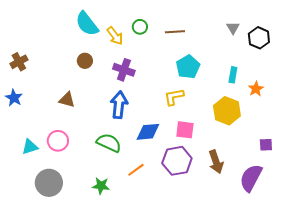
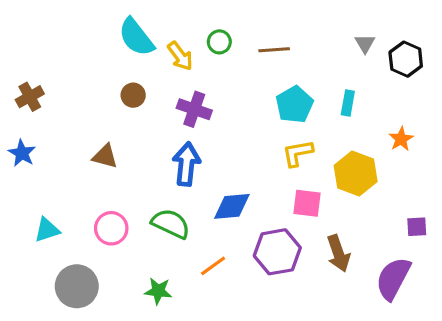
cyan rectangle: (233, 75) -> (348, 103), moved
yellow L-shape: (174, 97) -> (298, 153), moved
pink square: (185, 130) -> (307, 203), moved
pink circle: (58, 141) -> (111, 228), moved

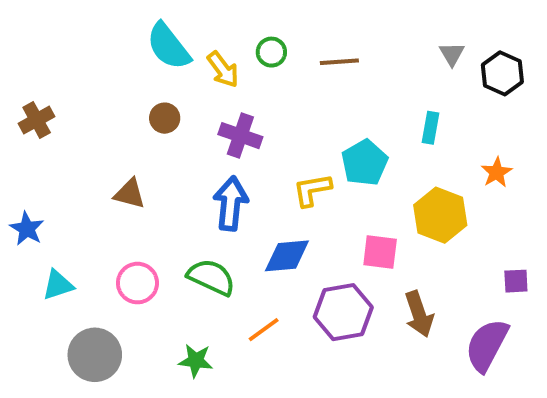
cyan pentagon: (295, 105) -> (365, 163), moved
blue star: (22, 153) -> (27, 229), moved
yellow L-shape: (298, 153) -> (312, 190), moved

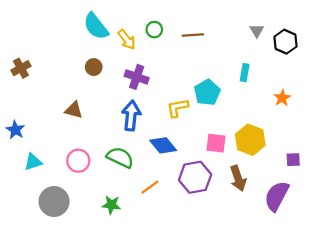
yellow hexagon: (440, 215) -> (250, 140), moved
blue diamond: (287, 256) -> (163, 145), turned 56

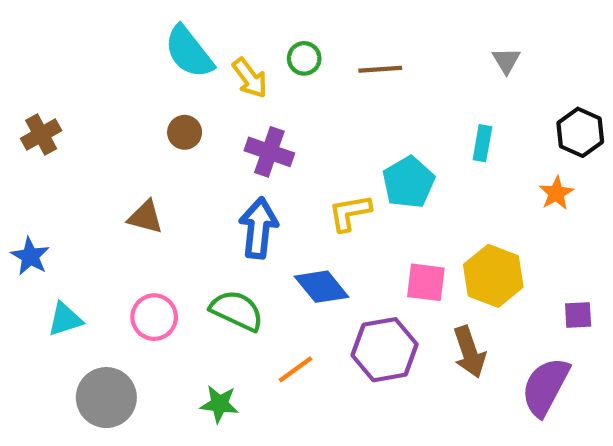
black hexagon: (285, 42) -> (580, 132), moved

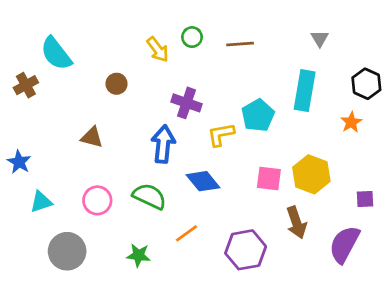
cyan semicircle: (189, 52) -> (56, 54), moved
cyan rectangle: (482, 143) -> (305, 91), size x1.8
purple cross: (269, 152) -> (187, 103), moved
purple hexagon: (385, 350) -> (246, 250), moved

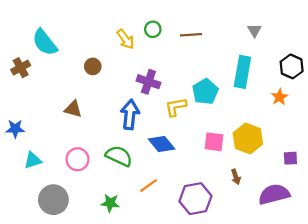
blue star: (19, 162) -> (15, 129), turned -30
brown arrow: (296, 222) -> (236, 177), size x0.6
purple semicircle: (344, 244) -> (274, 194), turned 48

